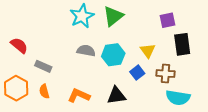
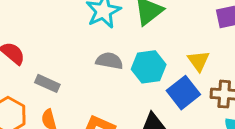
blue square: (137, 73) -> (183, 93), size x1.5

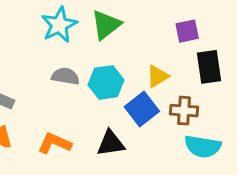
yellow triangle: (199, 61) -> (157, 76), turned 35

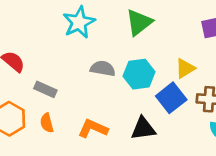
cyan star: (59, 25) -> (79, 22), moved

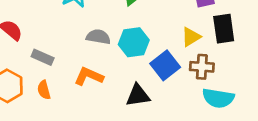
yellow triangle: (185, 68) -> (191, 37), moved
orange L-shape: (93, 129) -> (89, 76), moved

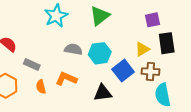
orange semicircle: (44, 90) -> (41, 87), moved
cyan semicircle: (218, 98) -> (163, 95), turned 70

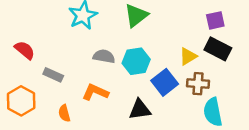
purple square: (152, 20) -> (215, 20), moved
black rectangle: (167, 43) -> (218, 49), turned -55
orange semicircle: (41, 87) -> (64, 113), moved

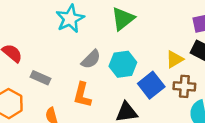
gray semicircle: (104, 56) -> (91, 59), turned 125
orange L-shape: (95, 92) -> (82, 95), turned -100

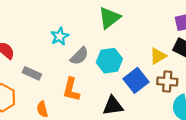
cyan star: (70, 19) -> (60, 36), moved, size x0.7

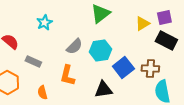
cyan star: (60, 36) -> (44, 22), moved
yellow triangle: (158, 56) -> (142, 24), moved

